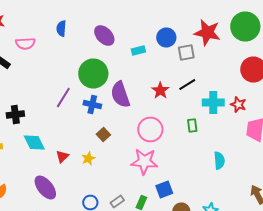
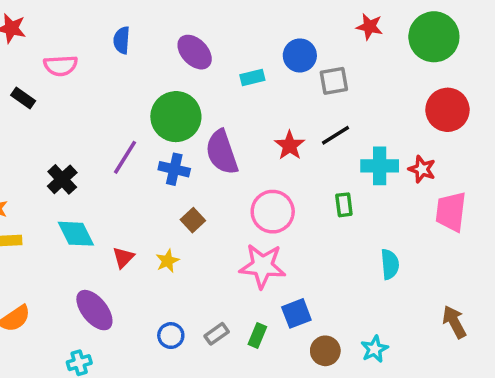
red star: (207, 32) -> (369, 27), moved, size x0.6
black cross: (15, 114) -> (62, 179), moved, turned -36

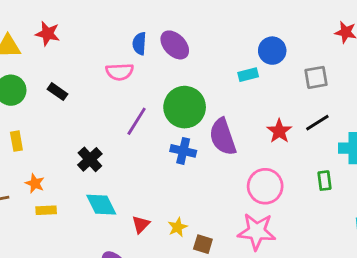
purple ellipse: (195, 52) -> (175, 45), moved
blue circle: (300, 55) -> (272, 51), moved
pink semicircle: (61, 66) -> (120, 72), moved
purple line: (125, 157) -> (137, 121), moved
brown square: (193, 220) -> (203, 244), moved, turned -30

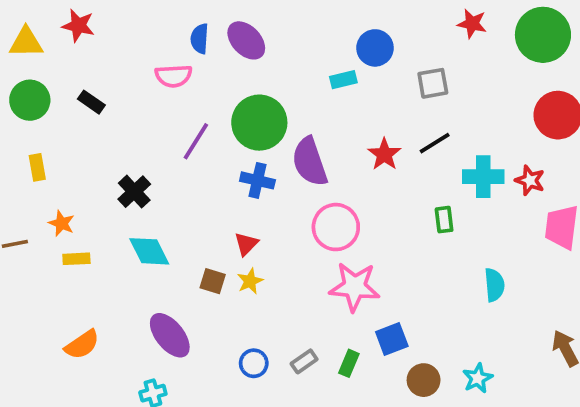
pink circle: (265, 186) -> (336, 227), moved
red triangle: (141, 224) -> (246, 244), moved
brown square: (203, 244) -> (213, 281), moved

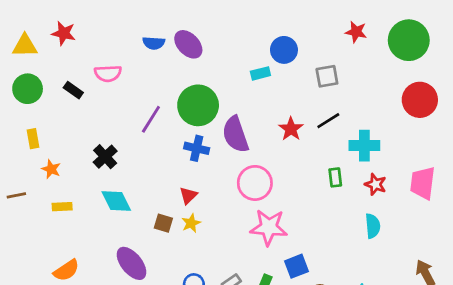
blue semicircle: (200, 39) -> (154, 43), turned -90
pink semicircle: (173, 76) -> (108, 73), moved
red star: (530, 180) -> (375, 184), moved
orange star: (62, 223) -> (51, 169), moved

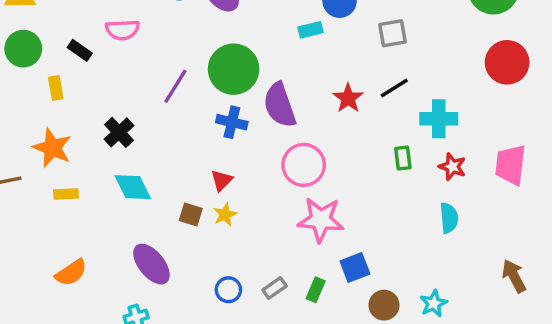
yellow rectangle: (33, 139) -> (56, 88), moved
orange star: (51, 169) -> (52, 148), size x1.6

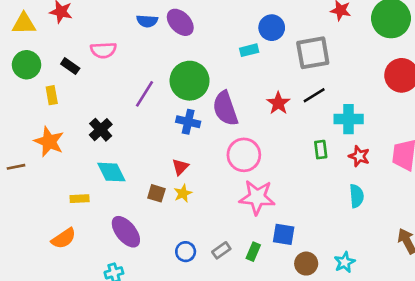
gray square: (393, 33) -> (313, 53), size x1.5
yellow rectangle: (66, 194) -> (80, 199), moved
blue square: (355, 267) -> (284, 234), turned 30

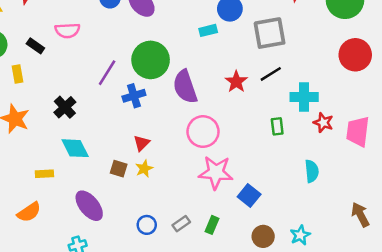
blue cross: (188, 122) -> (134, 96), moved, turned -30
red star: (359, 156) -> (323, 123), moved
blue square: (284, 234) -> (249, 195), moved, turned 30

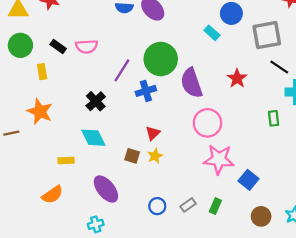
pink semicircle: (67, 30) -> (87, 46), moved
cyan rectangle: (208, 30) -> (212, 33), turned 56
black line: (271, 74) -> (279, 67), moved, turned 66
black cross: (65, 107) -> (96, 101), moved

